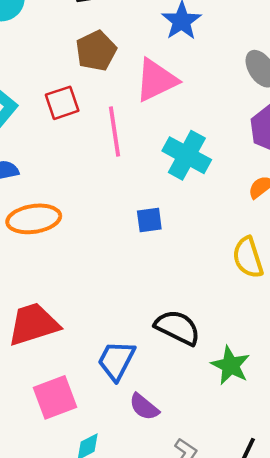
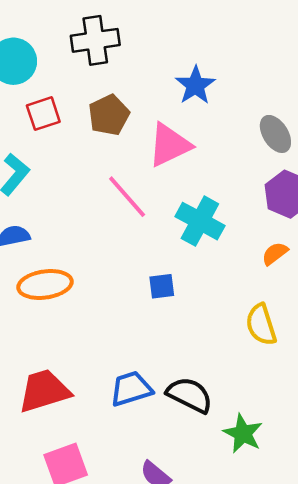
red square: (62, 103) -> (43, 114), moved
pink line: (115, 132) -> (127, 197), turned -33
blue trapezoid: (116, 361) -> (131, 389), moved, turned 45

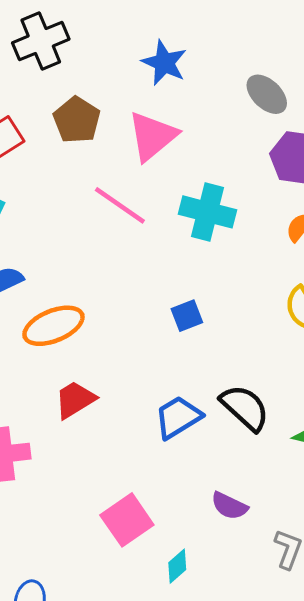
blue square: (162, 286) -> (187, 316), moved
red trapezoid: (44, 391) -> (75, 400), moved, size x0.7
black semicircle: (190, 395) -> (245, 408), turned 30

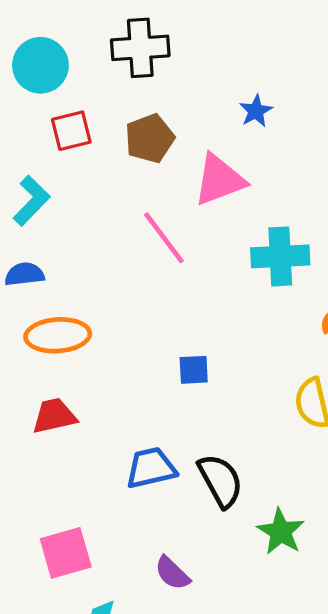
blue star: (164, 63) -> (256, 111), size x0.7
cyan cross: (208, 212) -> (280, 256), moved, turned -36

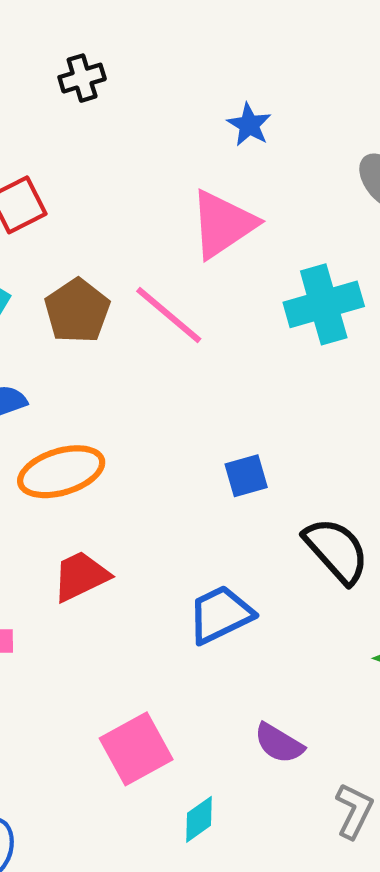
black cross: (140, 48) -> (82, 78), size x0.6
brown pentagon: (150, 138) -> (77, 311), moved
black semicircle: (220, 481) -> (336, 551), moved

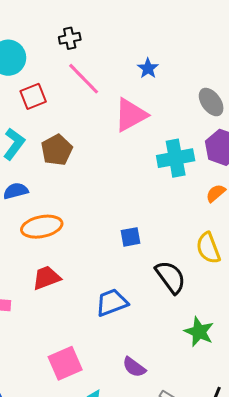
pink line: (169, 315) -> (84, 79), moved

